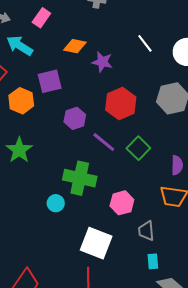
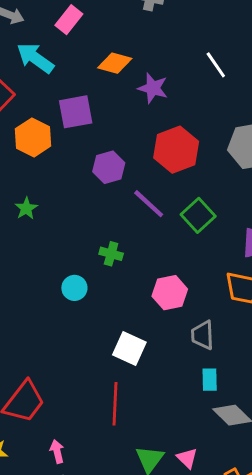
green star: (19, 150) -> (26, 208), size x0.6
green cross: (80, 178) -> (111, 254), size x0.5
white square: (96, 243) -> (129, 349), size x0.7

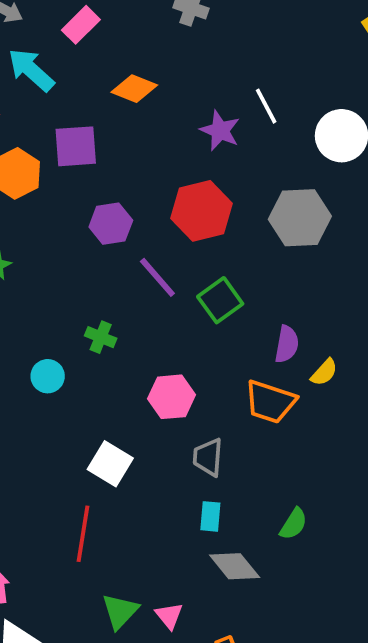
purple star: (153, 88) -> (220, 131), moved

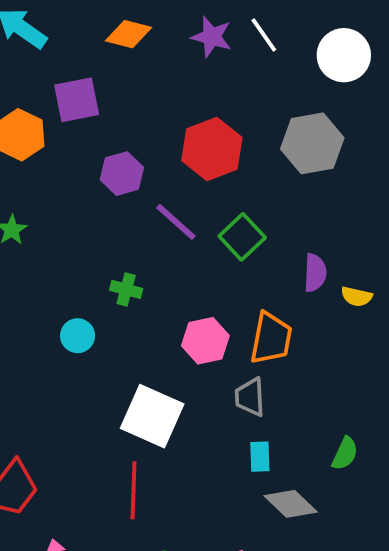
purple star: (220, 131) -> (212, 37), moved
yellow semicircle: (324, 372) -> (357, 296), turned 68
orange trapezoid: (270, 402) -> (271, 338), moved, turned -90
white square: (110, 464) -> (152, 416), size x1.4

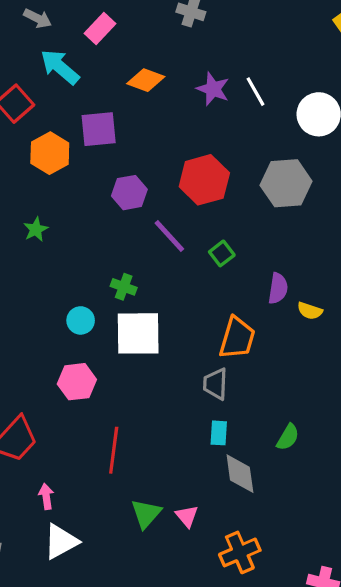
green square: (242, 237) -> (222, 253), size x0.7
pink hexagon: (205, 341) -> (77, 382), moved
white square: (152, 416) -> (138, 333), moved, turned -30
gray diamond: (291, 504) -> (240, 474), turned 33

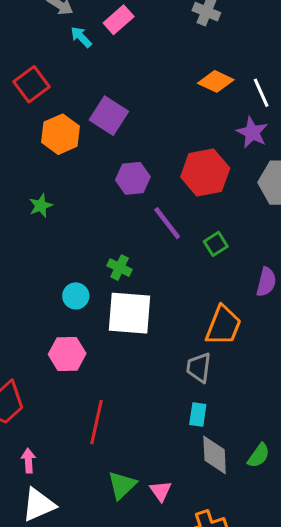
cyan arrow: (60, 67) -> (81, 37), moved, size x0.6
orange diamond: (146, 80) -> (216, 81), moved
purple star: (213, 89) -> (252, 132), moved
purple square: (99, 129) -> (109, 116), turned 33
green semicircle: (288, 437) -> (259, 455), moved

